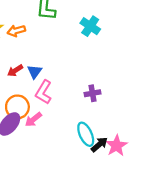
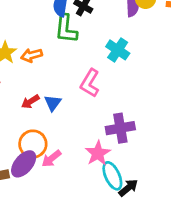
pink L-shape: (44, 92) -> (90, 83), moved
purple cross: (93, 93) -> (120, 128), size x1.5
pink star: (116, 146) -> (98, 153), moved

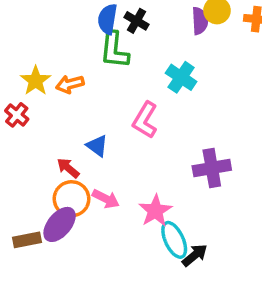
red arrow: (30, 102) -> (68, 168), moved, turned 72
blue triangle: (53, 103) -> (97, 146), turned -30
purple cross: (120, 128) -> (212, 168), moved
pink arrow: (51, 159) -> (106, 199), moved, turned -114

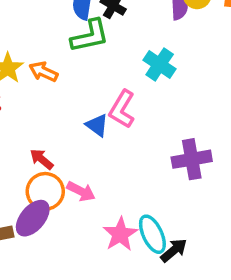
green L-shape: (114, 50) -> (90, 36), turned -108
orange arrow: (70, 84) -> (43, 72), turned 40
blue triangle: (97, 146) -> (97, 125), moved
pink star: (155, 211) -> (120, 234), moved

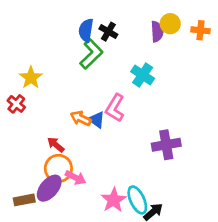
green L-shape: (90, 36) -> (91, 54), turned -32
orange arrow: (43, 72) -> (81, 118), moved
pink arrow: (81, 191) -> (75, 178), moved

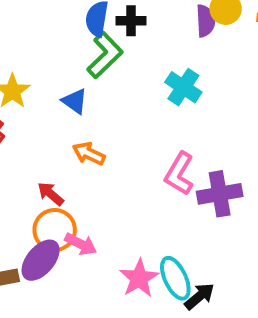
black cross: (108, 32) -> (131, 21), turned -30
pink L-shape: (115, 108) -> (179, 174), moved
blue triangle: (97, 120) -> (75, 101), moved

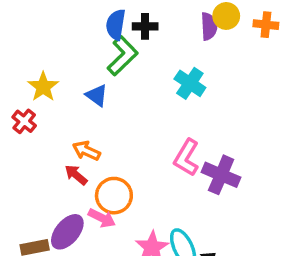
orange arrow: (89, 154) -> (86, 151), moved
purple cross: (220, 194) -> (221, 175), turned 33
orange circle: (55, 230) -> (114, 196), moved

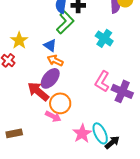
orange arrow: (86, 151) -> (55, 60), moved
red arrow: (76, 175) -> (38, 91), size x1.6
purple ellipse: (67, 232) -> (50, 78), moved

